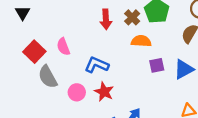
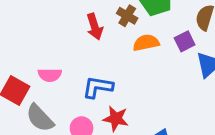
pink semicircle: (63, 47) -> (50, 75), turned -54
purple square: (157, 65) -> (185, 41), moved

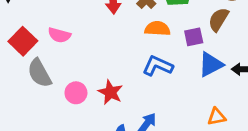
blue L-shape: (98, 87) -> (158, 66), moved

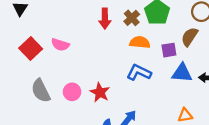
blue triangle: (211, 64) -> (182, 73), turned 30
gray semicircle: (39, 73) -> (41, 91), moved

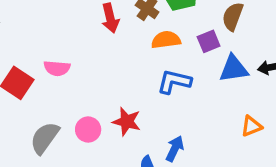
gray semicircle: (41, 91) -> (45, 138), turned 75

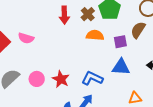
blue triangle: (234, 69) -> (121, 67), moved
blue L-shape: (174, 82) -> (92, 78), moved

